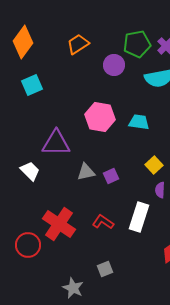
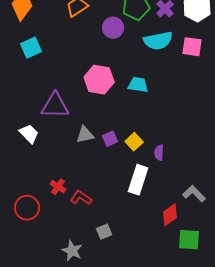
yellow square: (154, 165) -> (134, 142), moved
red L-shape: (103, 222) -> (81, 198), moved
red cross: (59, 224) -> (58, 187), size x0.5

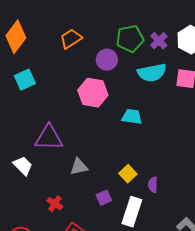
pink hexagon: (99, 80) -> (93, 93), moved
purple square: (110, 139) -> (104, 198), moved
red cross: (58, 187) -> (55, 204), moved

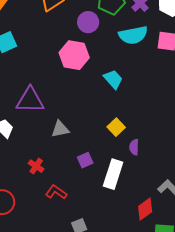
cyan trapezoid: (132, 117) -> (113, 79), turned 40
yellow square: (128, 174) -> (116, 127), moved

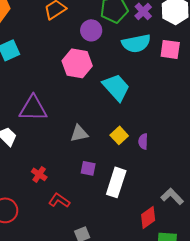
cyan trapezoid: (113, 79) -> (116, 87), size x1.4
gray triangle: (60, 129) -> (79, 133), moved
purple semicircle: (134, 147) -> (143, 141), moved
purple square: (85, 160) -> (88, 168), turned 35

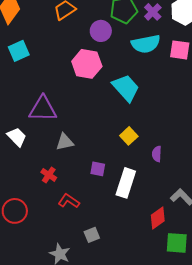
gray triangle: (79, 133) -> (65, 142), moved
purple semicircle: (143, 141) -> (157, 154), moved

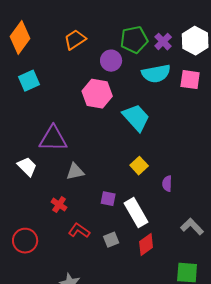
white rectangle: (126, 183) -> (136, 213), turned -48
red diamond: (158, 218) -> (146, 245), moved
gray square: (92, 235) -> (111, 240), moved

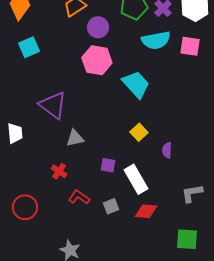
purple circle: (111, 61) -> (98, 27), moved
purple triangle: (53, 139) -> (53, 105), turned 36
white trapezoid: (27, 167) -> (15, 133), moved, turned 40
gray L-shape: (192, 227) -> (192, 193), turned -55
red diamond: (146, 245) -> (146, 211), turned 40

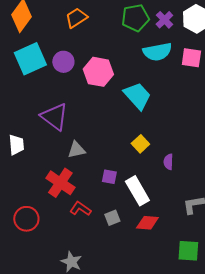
purple circle: (98, 27) -> (63, 62), moved
cyan square: (29, 47) -> (30, 59), size x1.5
red cross: (59, 171) -> (60, 183), size x1.8

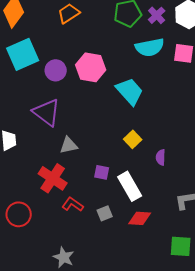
purple circle: (63, 62) -> (56, 70), moved

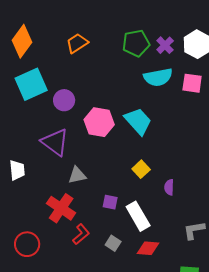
pink hexagon: (91, 67) -> (99, 122), moved
red L-shape: (73, 204) -> (81, 234), turned 105
gray square: (105, 213) -> (113, 243), turned -35

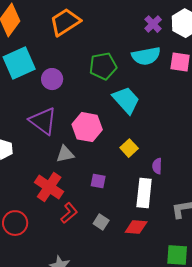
orange trapezoid: (77, 43) -> (65, 22), size x1.4
green pentagon: (136, 43) -> (103, 66), moved
pink hexagon: (99, 122) -> (87, 127), moved
white rectangle: (138, 216) -> (144, 193), moved, turned 36

